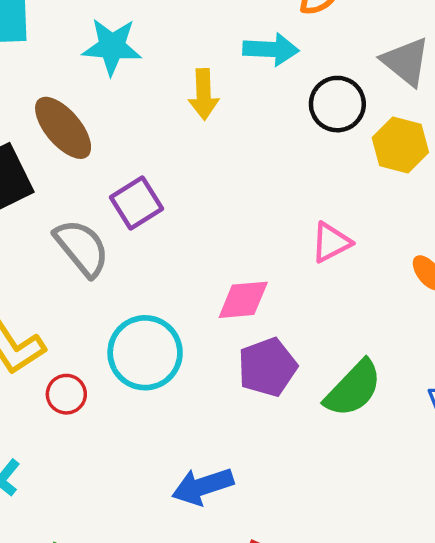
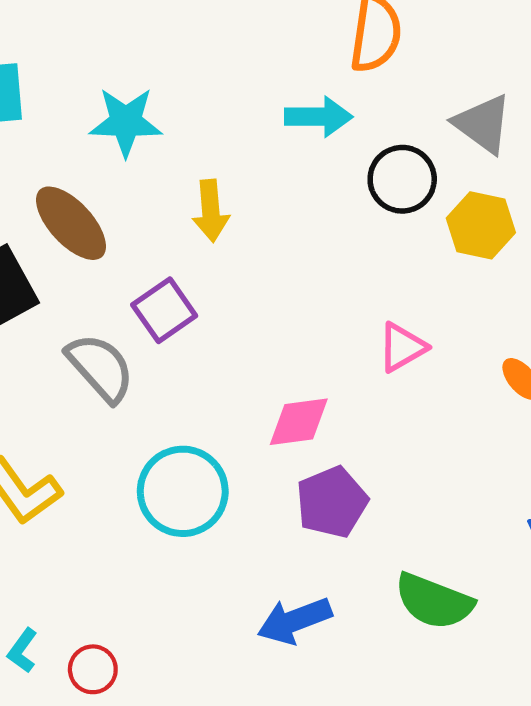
yellow arrow: (204, 94) -> (211, 211), moved
green semicircle: (353, 389) -> (434, 601), moved, turned 70
red circle: (66, 394) -> (93, 669), moved
blue arrow: (203, 486) -> (295, 621), moved

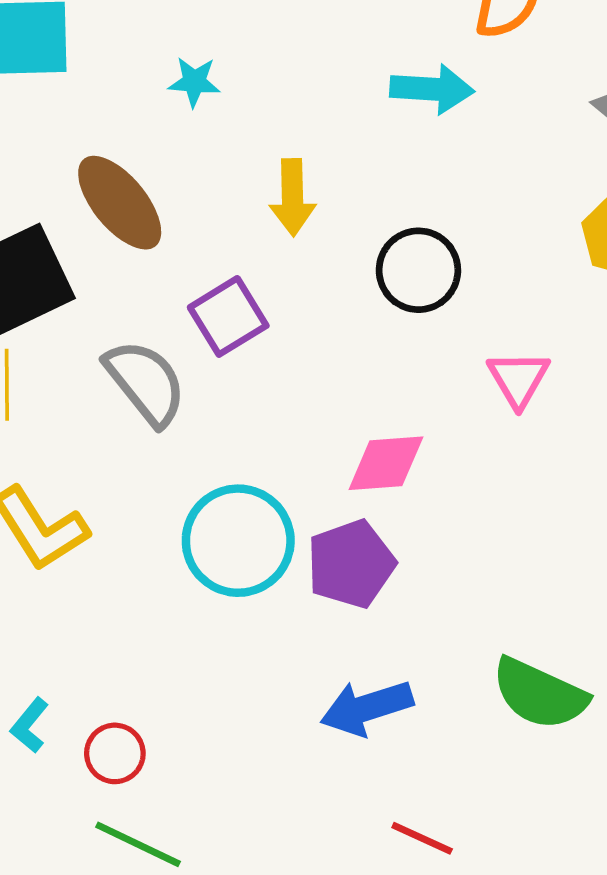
cyan star: (126, 122) -> (194, 82), size x0.6
black circle: (402, 179) -> (418, 270), moved
pink triangle: (402, 347) -> (518, 379), turned -34
purple pentagon: (332, 502) -> (351, 564), moved

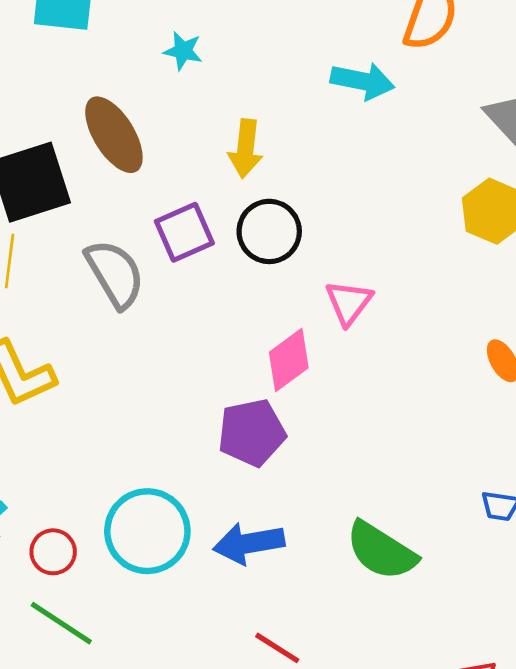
black circle: (418, 270) -> (269, 231), moved
pink triangle: (518, 379) -> (349, 303), moved
pink diamond: (386, 463) -> (289, 360), turned -40
cyan circle: (238, 541) -> (147, 531), moved

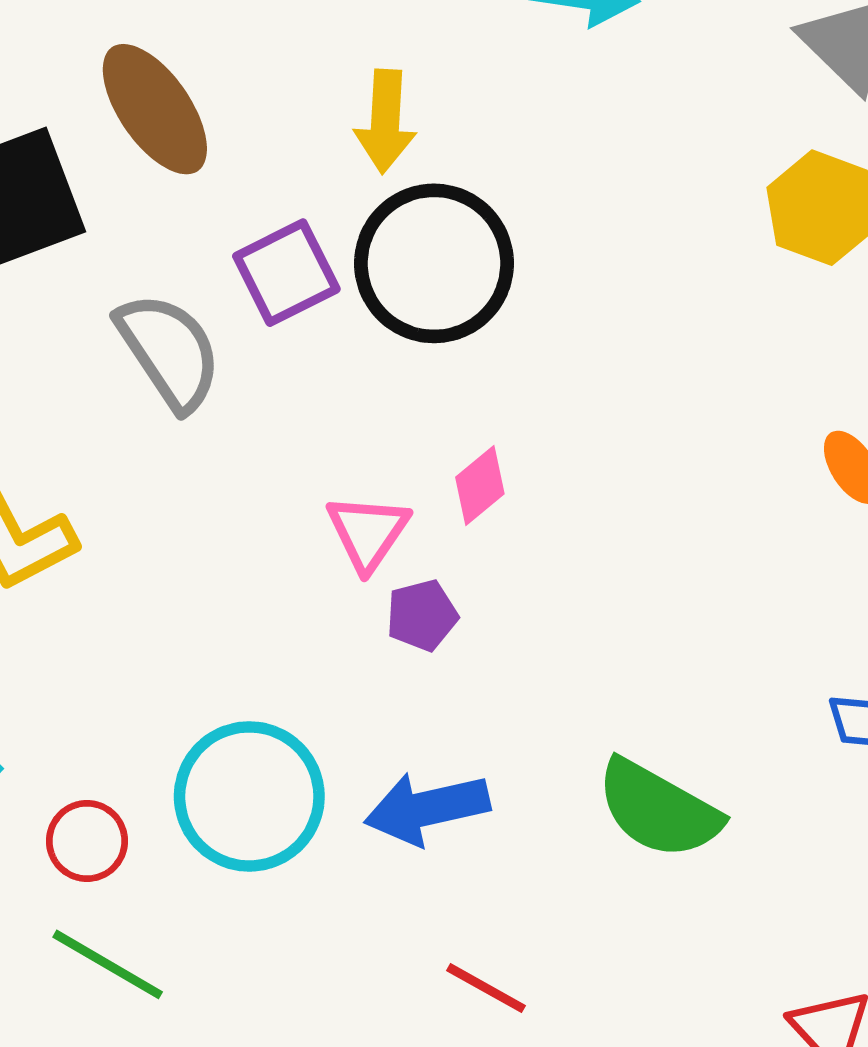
black circle: (269, 231) -> (434, 263), size x1.4
pink triangle: (349, 303) -> (368, 532), moved
pink diamond: (289, 360) -> (480, 485), size x0.7
purple pentagon: (252, 433) -> (422, 615), size x0.6

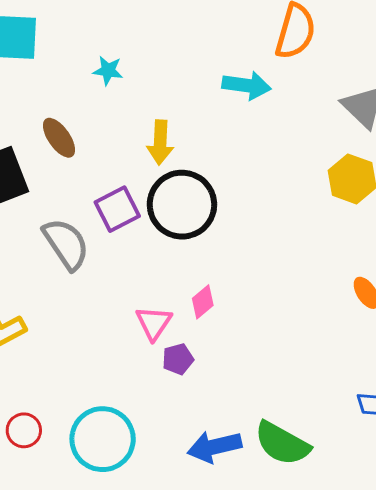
brown ellipse: (155, 109) -> (59, 138), size x0.7
blue arrow: (427, 808) -> (215, 447), moved
red circle: (87, 841) -> (24, 430), moved

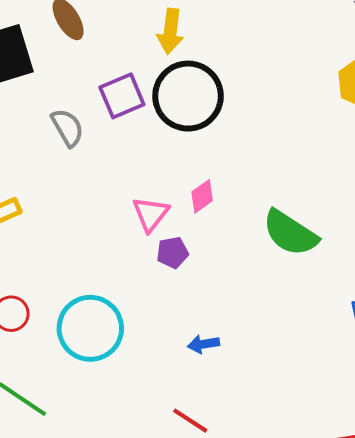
gray semicircle: (66, 244) -> (67, 128), size x0.7
green semicircle: (282, 443) -> (290, 233), moved
blue arrow: (215, 447) -> (203, 344), size x0.6

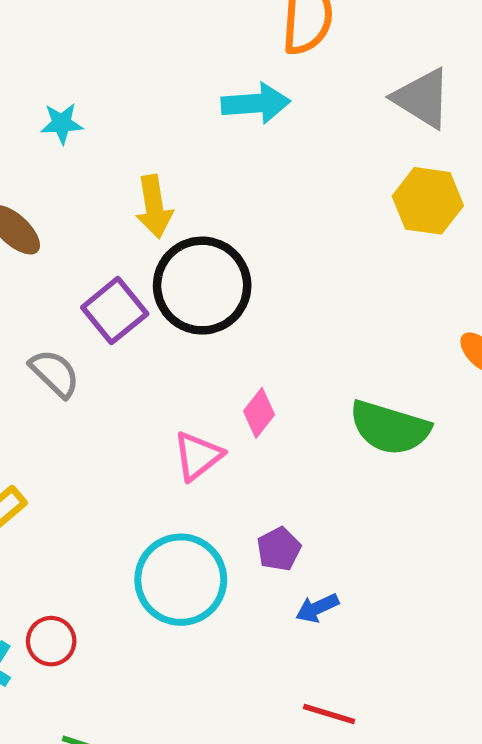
pink triangle: (151, 214) -> (198, 456), turned 30
purple pentagon: (173, 253) -> (279, 549), moved
cyan circle: (90, 328) -> (181, 580), moved

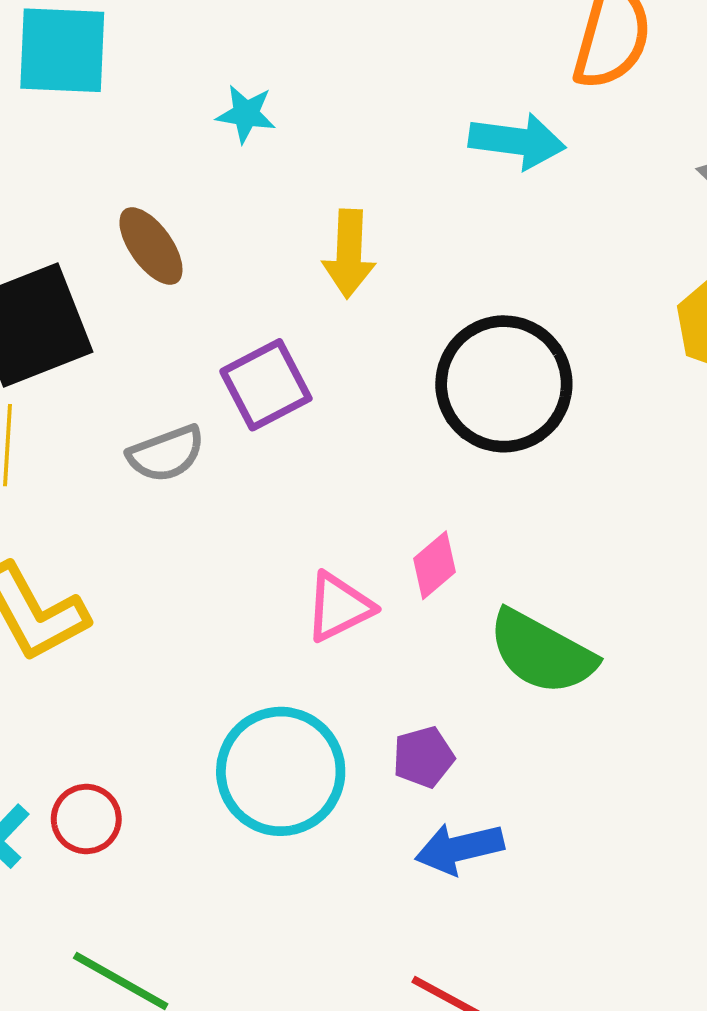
black circle: (202, 286) -> (504, 384), moved
gray semicircle: (55, 373) -> (166, 454), turned 104
green semicircle: (390, 428) -> (542, 652), moved
blue arrow: (317, 608) -> (459, 848), size x1.4

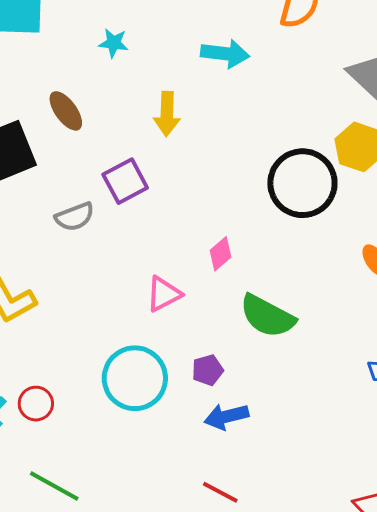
cyan arrow: (517, 141) -> (225, 54), moved
black circle: (504, 384) -> (302, 183), moved
pink diamond: (435, 565) -> (220, 254), moved

